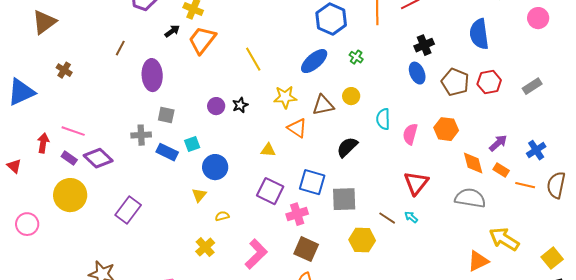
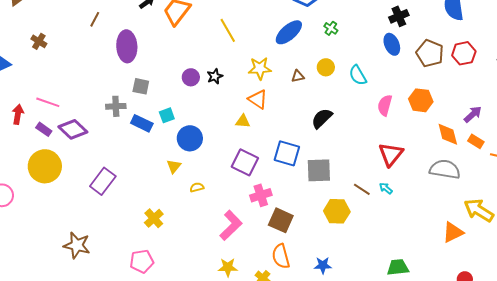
brown triangle: (323, 105) -> (298, 76), size x0.6
cyan semicircle: (383, 119) -> (358, 75), moved, turned -30
orange triangle: (297, 128) -> (258, 99), moved
pink cross: (297, 214) -> (261, 195), moved
yellow cross: (205, 247) -> (154, 218), moved

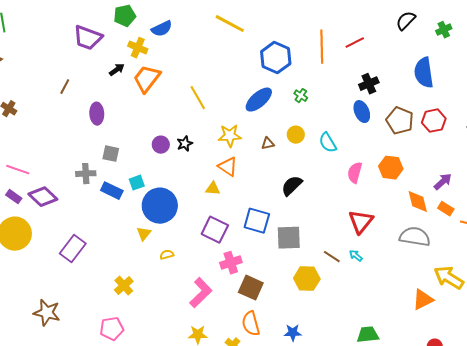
purple ellipse: (127, 46) -> (97, 114), size x0.7
blue circle: (190, 138) -> (160, 206), size x1.4

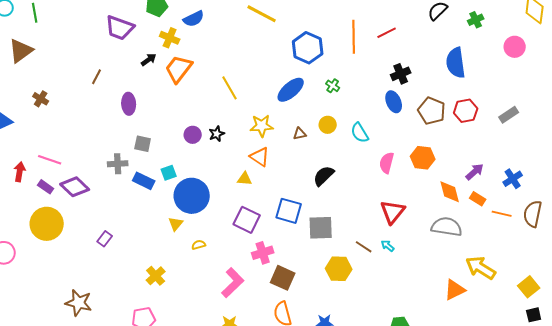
purple rectangle: (73, 249) -> (105, 239), size x0.6

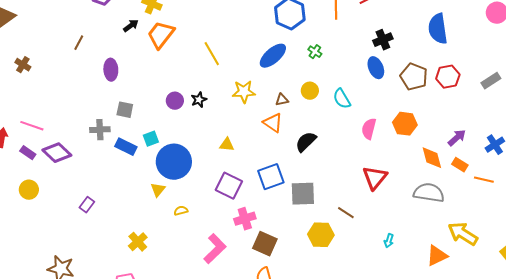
orange triangle: (260, 157) -> (273, 123), moved
blue square: (289, 211) -> (271, 177), turned -36
yellow circle: (47, 224) -> (29, 190), size x0.6
cyan arrow: (388, 246) -> (389, 241), moved, turned -112

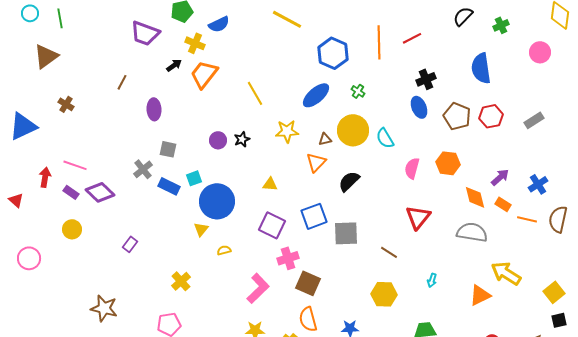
yellow circle: (310, 91) -> (353, 130), size x1.8
orange triangle: (273, 123) -> (316, 162), turned 40
gray cross: (100, 130) -> (143, 169), turned -36
yellow hexagon: (321, 235) -> (384, 294), moved

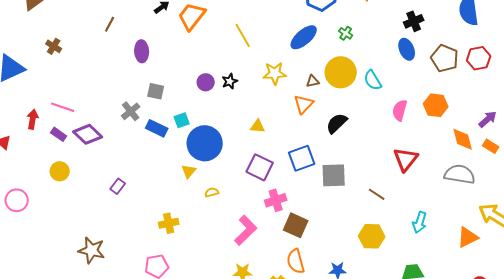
cyan arrow: (432, 280) -> (420, 222), size x1.5
yellow cross: (181, 281) -> (169, 223), turned 30

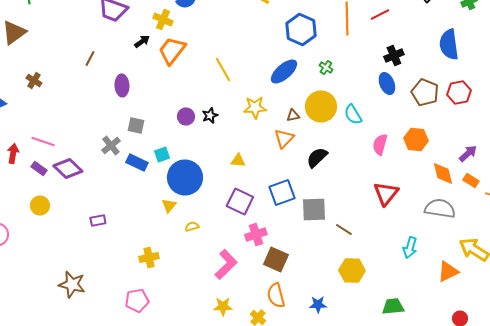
purple rectangle: (118, 186) -> (98, 220), turned 42
brown line: (377, 194) -> (344, 230), moved
cyan arrow: (420, 222) -> (410, 248), moved

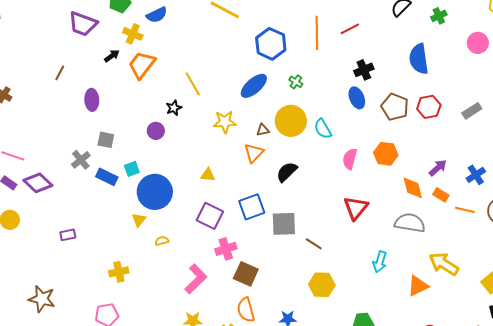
black star: (210, 116) -> (174, 108), moved

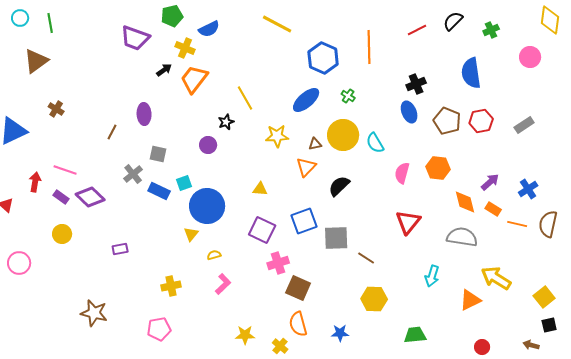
red line: (350, 29) -> (417, 30), moved
brown line: (60, 73) -> (112, 132), moved
pink L-shape: (196, 279) -> (223, 284), moved, size x0.7

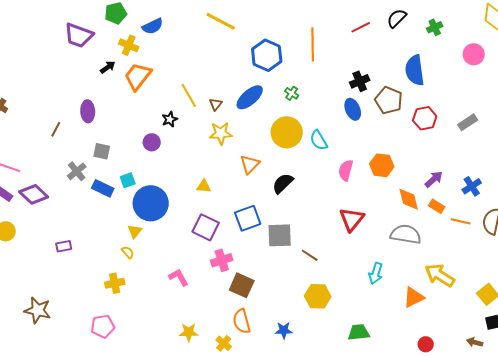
brown pentagon: (447, 121) -> (389, 100), moved
brown triangle: (315, 144) -> (216, 104), moved, turned -40
yellow semicircle: (214, 255) -> (128, 252), moved, turned 64
pink L-shape: (223, 284) -> (179, 277), moved, turned -75

